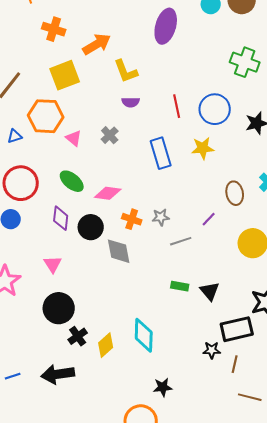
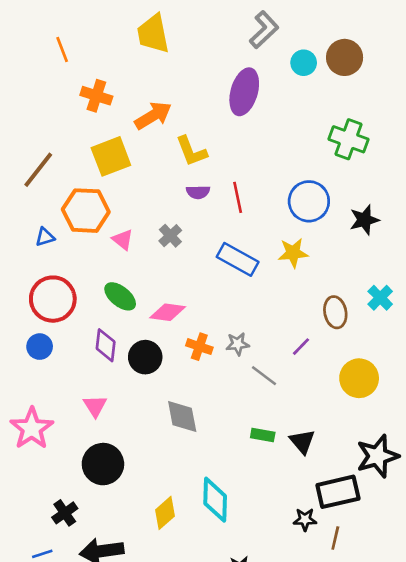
red line: (177, 106) -> (238, 197), moved
blue rectangle: (161, 153) -> (238, 259), turned -44
gray line: (181, 241) -> (264, 376), turned 55
gray diamond: (119, 251) -> (182, 417), moved
black cross: (78, 336) -> (65, 513), moved

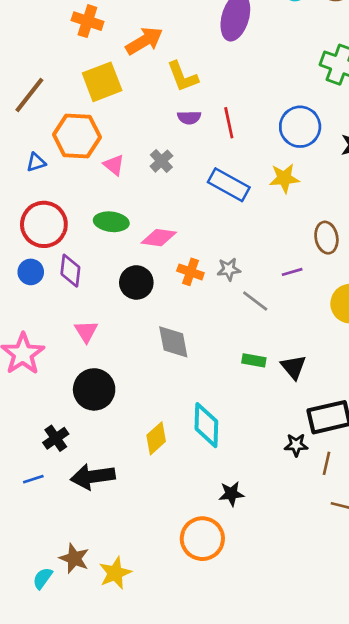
green ellipse: (120, 296) -> (111, 222), turned -32
purple diamond: (106, 345) -> (70, 271), moved
purple line: (301, 347) -> (292, 272), turned 30

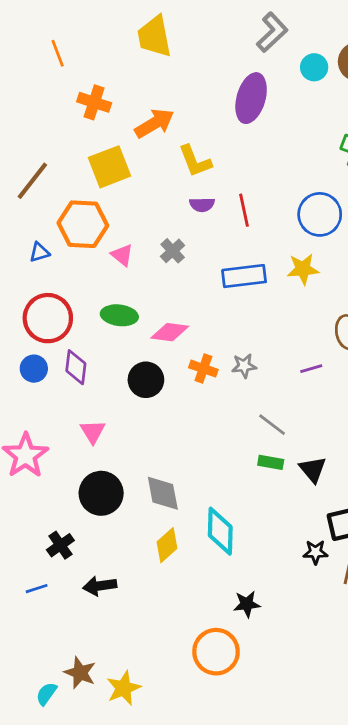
blue rectangle: (229, 185) -> (244, 276), turned -36
gray line: (255, 301) -> (272, 425), moved
gray diamond: (173, 342) -> (163, 493), moved
black arrow: (93, 477) -> (100, 586), size x0.7

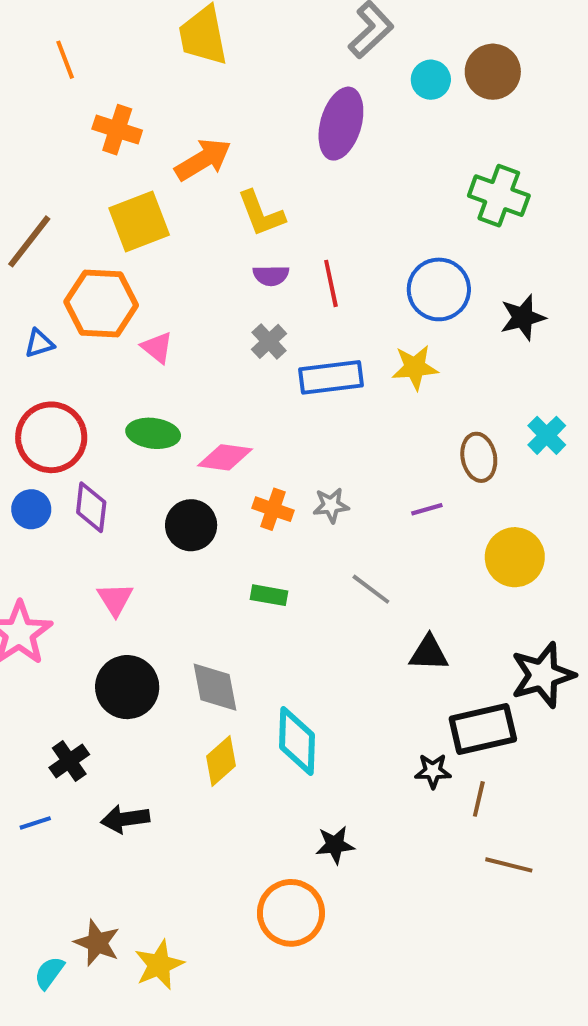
gray cross: (173, 251) -> (269, 341), moved
green rectangle: (271, 462) -> (269, 595), moved
black triangle: (313, 469) -> (429, 653), turned -48

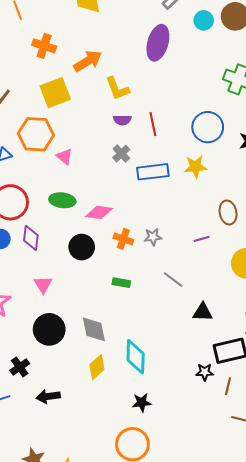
black star: (335, 845) -> (142, 403), moved

